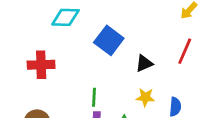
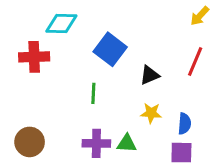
red cross: (41, 65) -> (34, 57), moved
green line: (94, 97) -> (93, 93), moved

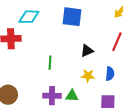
blue square: (110, 49) -> (72, 17), moved, turned -30
blue semicircle: (184, 124) -> (110, 74), moved

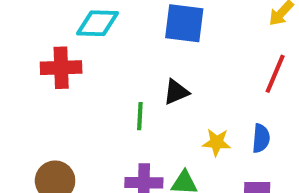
black triangle: (87, 51) -> (176, 92), moved

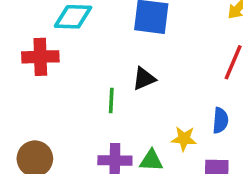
yellow star: (217, 142) -> (184, 139), moved

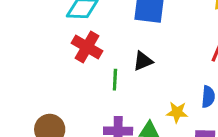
red cross: (40, 57) -> (87, 47), moved, turned 32

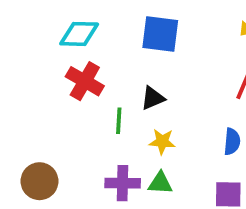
yellow star: (177, 112) -> (162, 142), moved

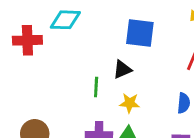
blue square: (160, 34) -> (140, 33), moved
red cross: (85, 81) -> (27, 40), moved, turned -32

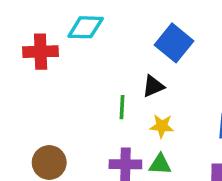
blue square: (140, 33) -> (174, 43), turned 32

